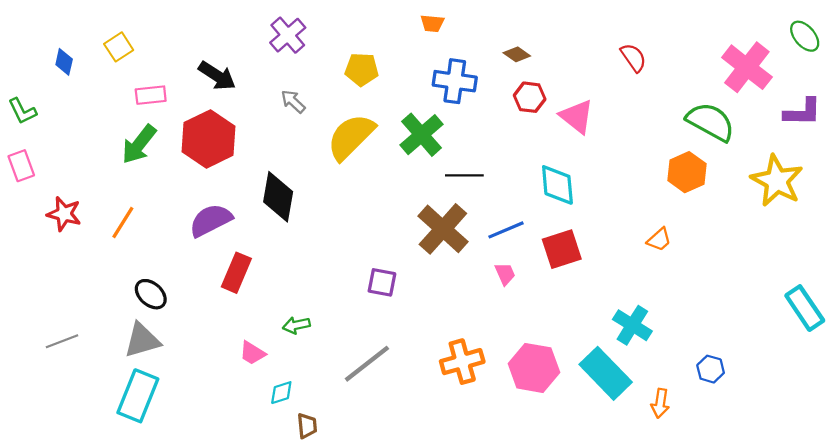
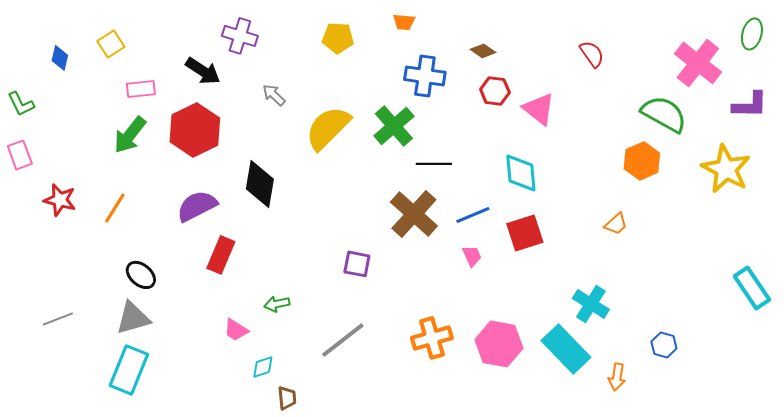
purple cross: (288, 35) -> (240, 36), moved, turned -32
green ellipse: (805, 36) -> (752, 34), turned 56
yellow pentagon: (362, 69) -> (338, 38), moved

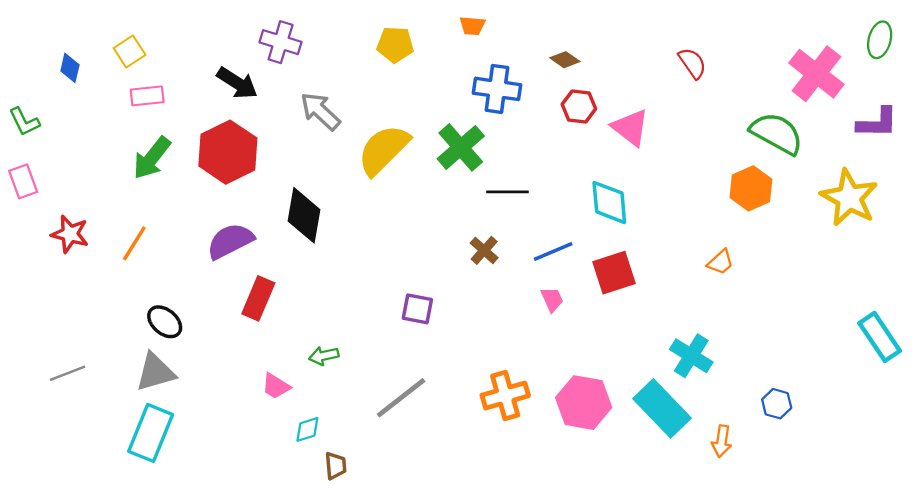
pink rectangle: (141, 89) -> (147, 96), moved
gray arrow: (274, 95) -> (320, 111), size x1.5
brown cross: (414, 214) -> (484, 250), size x0.5

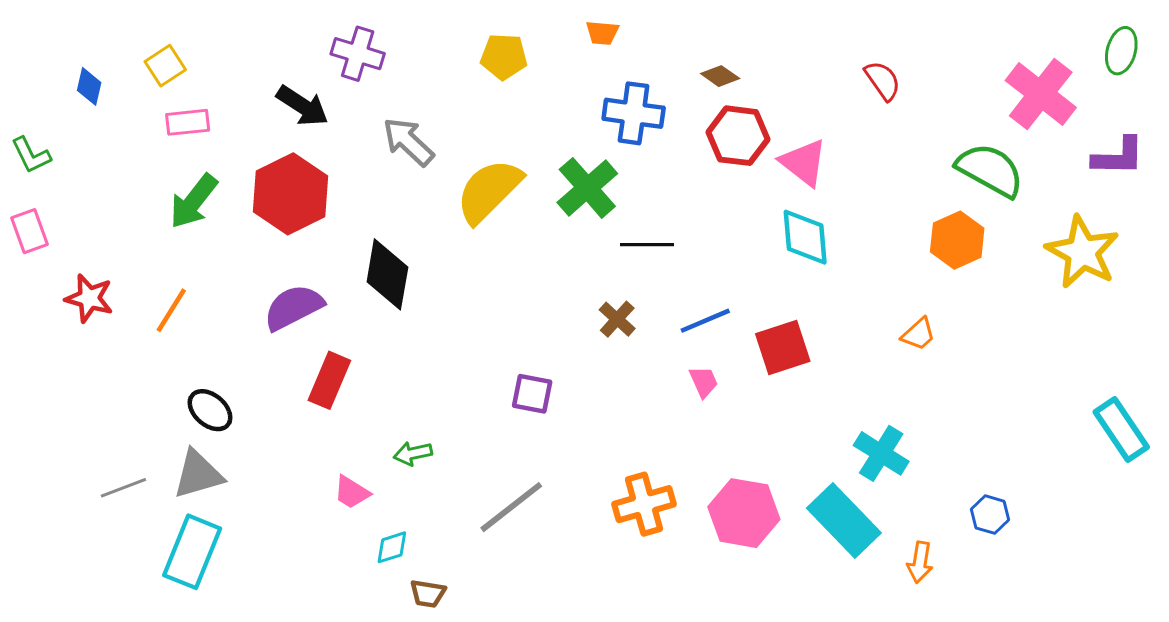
red hexagon: (579, 106) -> (738, 136), size x1.4
cyan diamond: (609, 202) -> (805, 237), moved
gray line: (68, 373) -> (123, 488), moved
brown trapezoid: (336, 466) -> (428, 594), turned 104

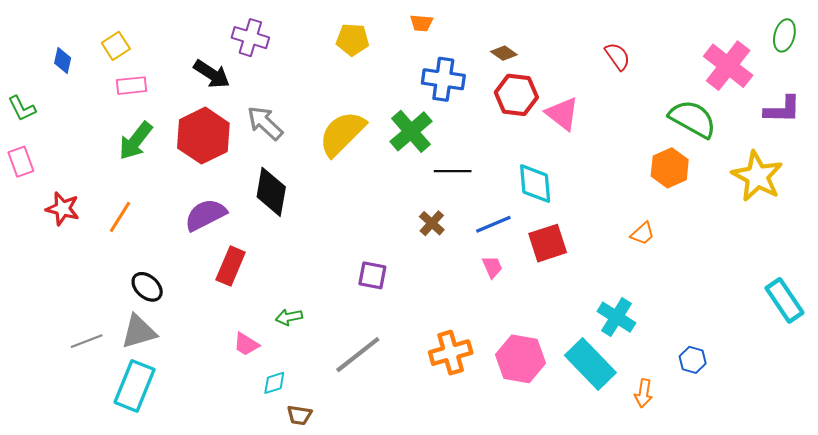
gray arrow: (408, 142) -> (265, 123), moved
cyan diamond: (805, 237) -> (535, 184), moved

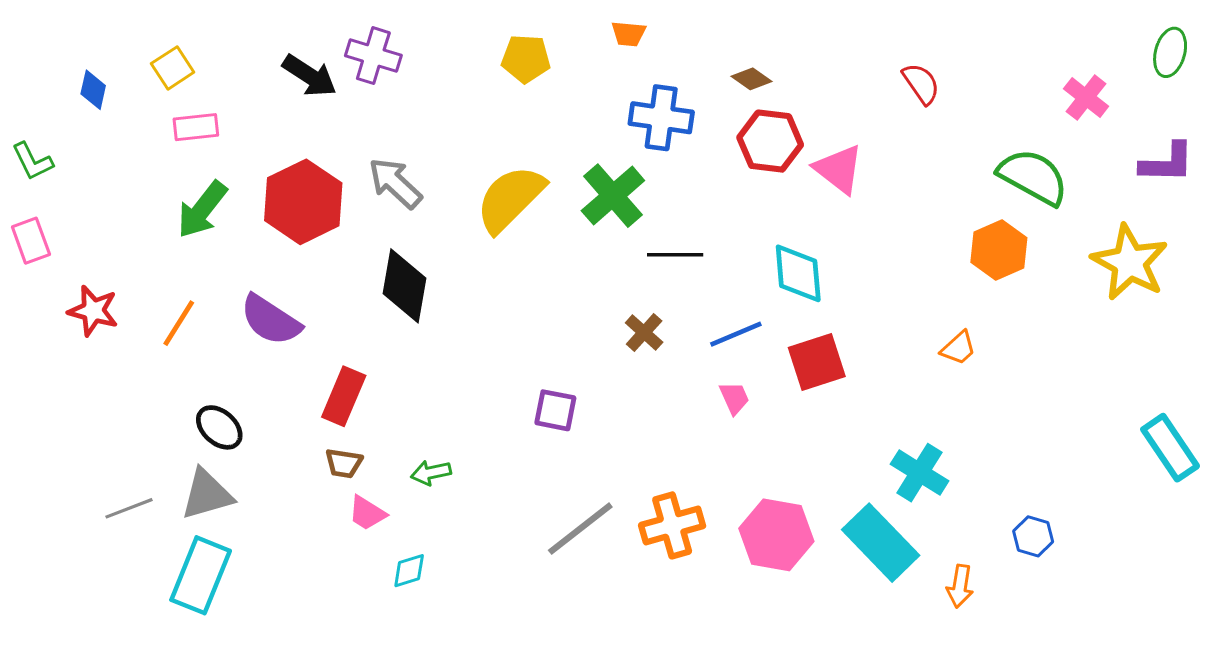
pink cross: (728, 66) -> (1086, 98), size x0.6
black arrow: (212, 74) -> (309, 76), moved
purple semicircle: (205, 215) -> (271, 320), moved, turned -120
gray line: (358, 355) -> (580, 529), moved
brown trapezoid: (299, 415) -> (344, 463), moved

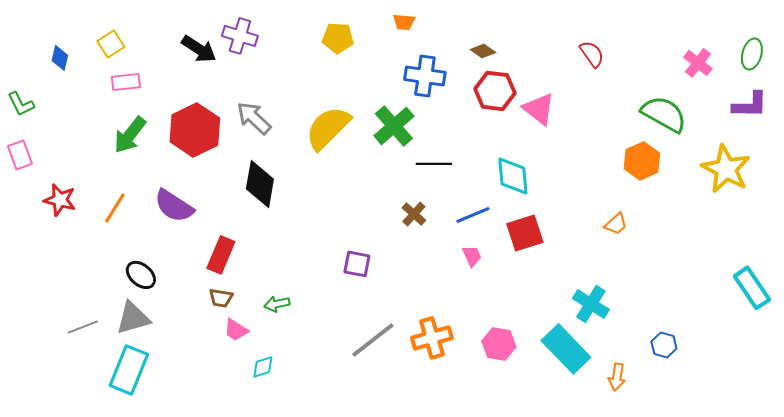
green ellipse: (1170, 52) -> (752, 54), moved
pink hexagon: (776, 535) -> (499, 344), size x0.7

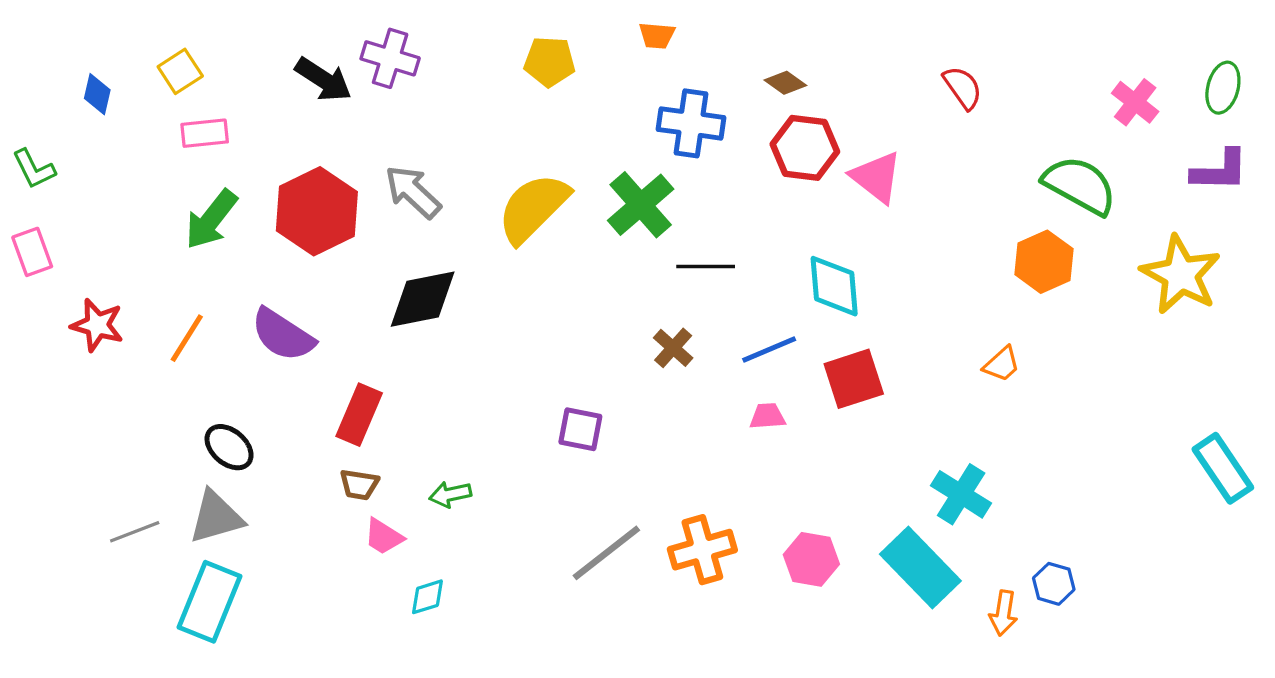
black diamond: (260, 184) -> (423, 299), turned 69
pink trapezoid: (472, 256) -> (767, 416), turned -70
blue hexagon: (664, 345) -> (1054, 584), moved

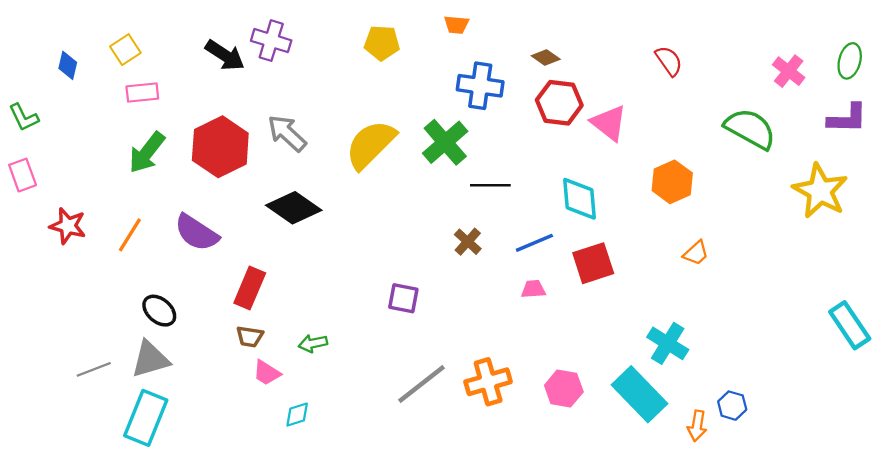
orange hexagon: (1044, 262) -> (672, 182), moved
black diamond: (423, 299) -> (294, 208), turned 46

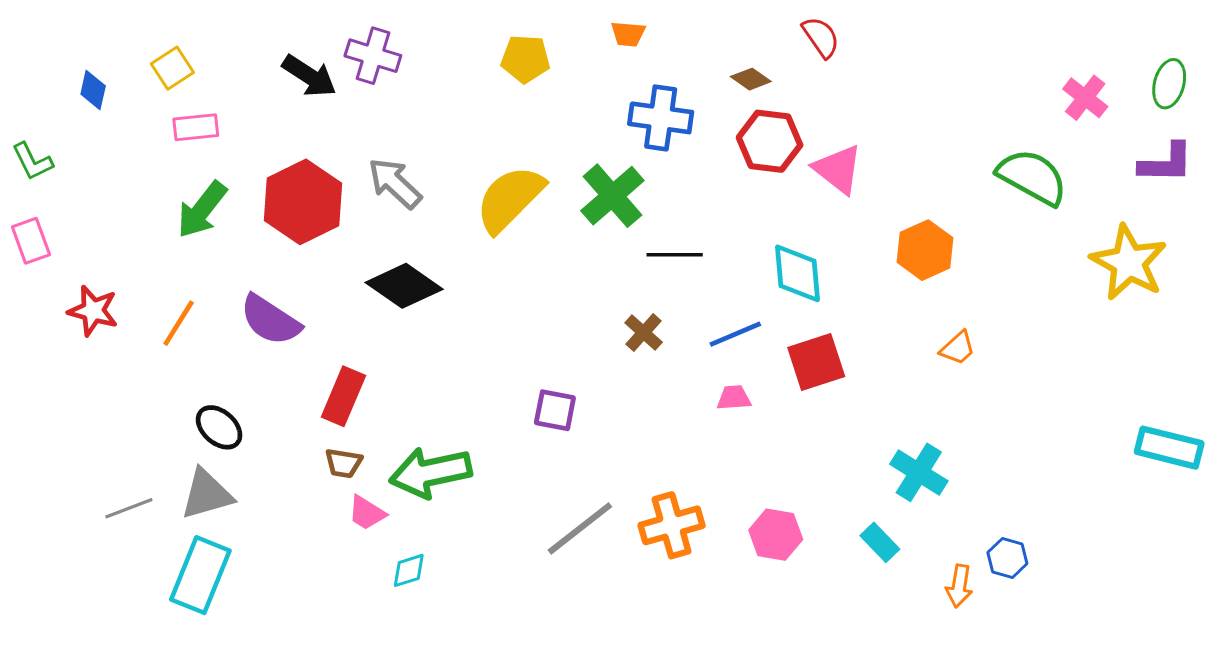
red semicircle: (669, 61) -> (821, 37), moved
cyan rectangle: (850, 325) -> (1169, 448), turned -42
green arrow: (313, 343) -> (431, 472), size x2.0
cyan rectangle: (639, 394) -> (880, 542), size x0.5

